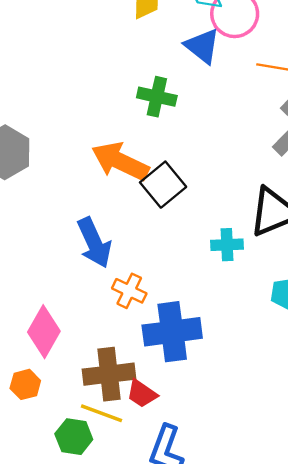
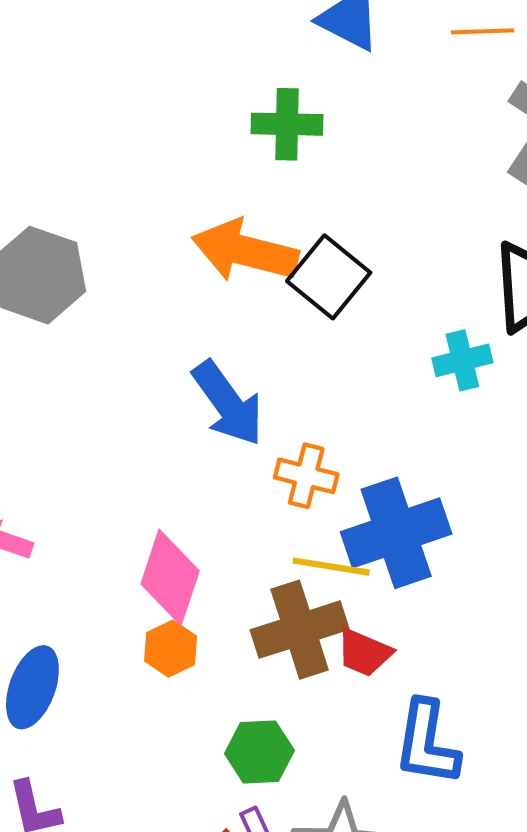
orange hexagon: (25, 384) -> (171, 649), moved
yellow line: (102, 413) -> (331, 567), moved

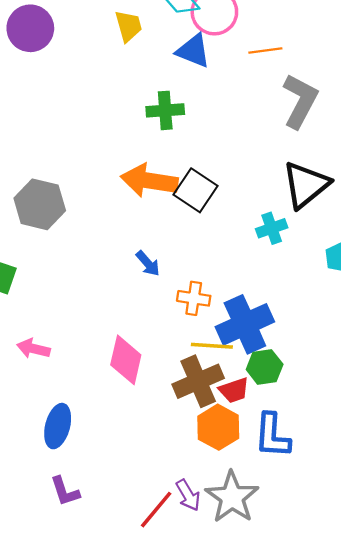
blue arrow: (228, 403) -> (148, 263), size x0.6
orange hexagon: (171, 649) -> (218, 427), moved, size x1.5
red trapezoid: (364, 653) -> (234, 390), turned -36
green hexagon: (259, 752) -> (265, 367), moved

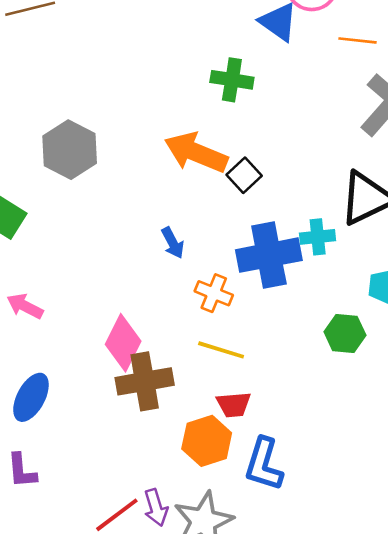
black square: (196, 190) -> (244, 175), size x0.7
blue cross: (245, 324) -> (269, 255), moved
green hexagon: (265, 367) -> (345, 333), moved
brown cross: (198, 381) -> (145, 381), moved

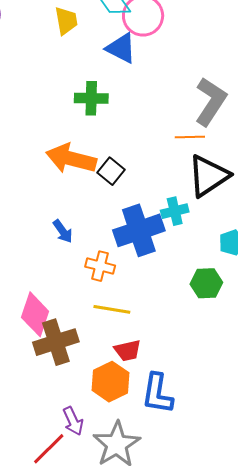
orange line: (358, 40) -> (190, 137), moved
purple arrow: (156, 507) -> (73, 421), moved

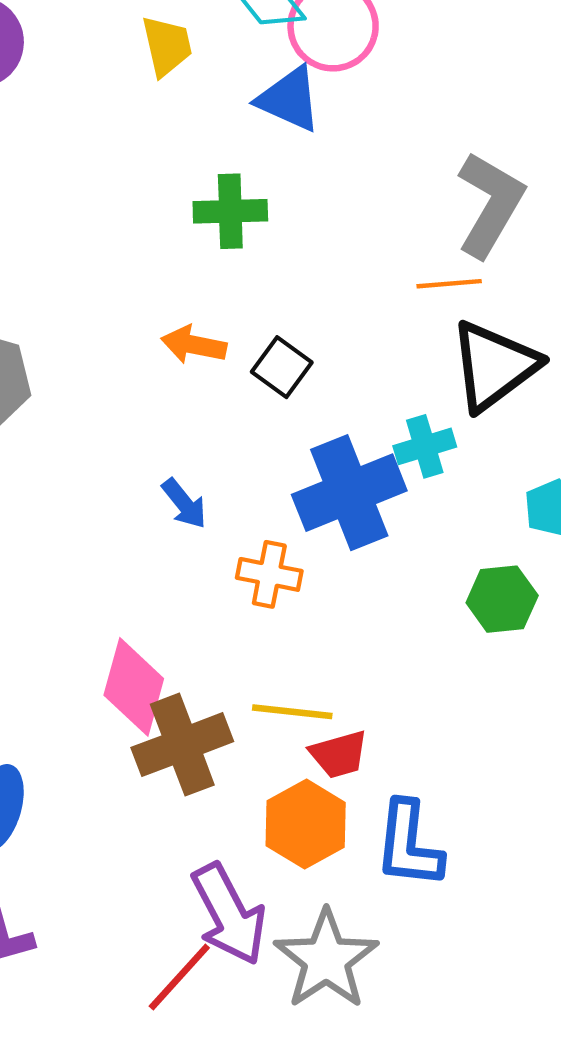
orange arrow: (71, 159) -> (194, 345), size x0.6
yellow line: (112, 309) -> (292, 712), moved
purple arrow: (73, 421) -> (229, 914), size x1.6

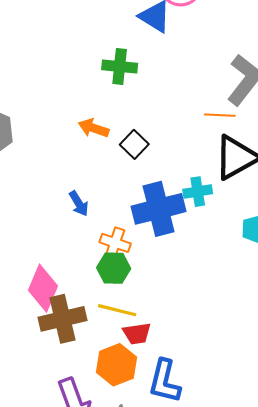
green hexagon: (502, 599) -> (114, 268), moved

